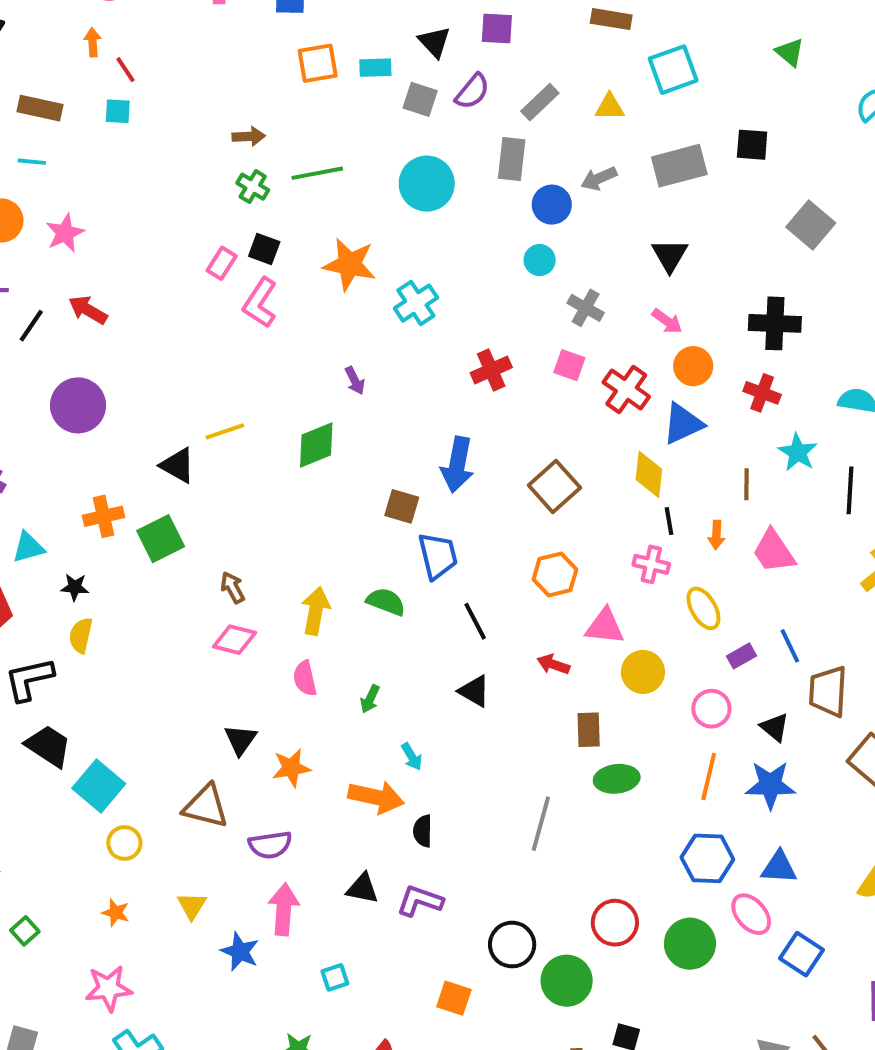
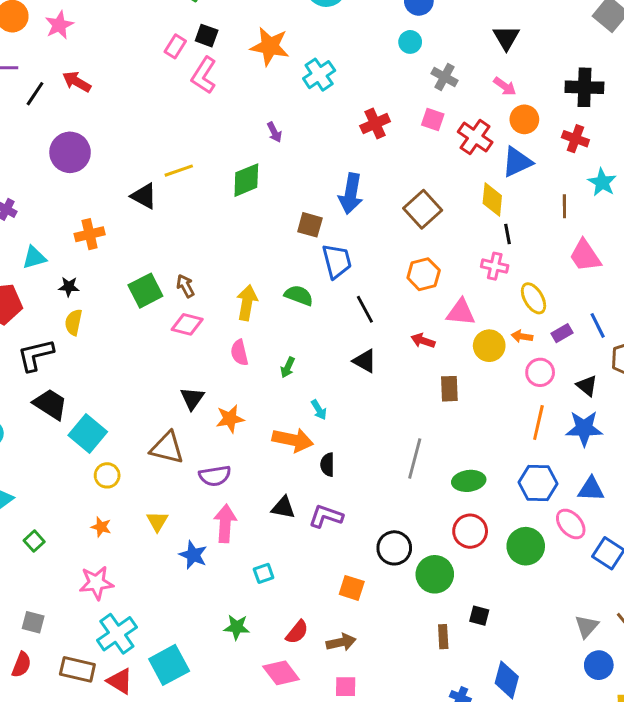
orange arrow: (716, 535) -> (522, 336), moved, turned 96
green square: (161, 539) -> (145, 291), moved
green ellipse: (617, 779) -> (469, 481), moved

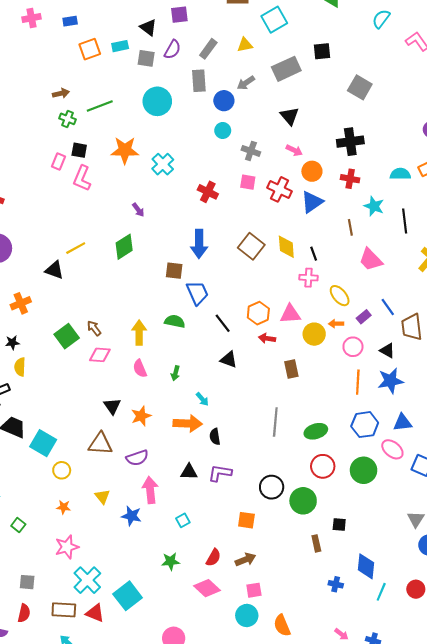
red cross: (375, 124) -> (208, 192), turned -30
yellow diamond: (492, 200) -> (286, 247), moved
orange hexagon: (424, 274) -> (258, 313), moved

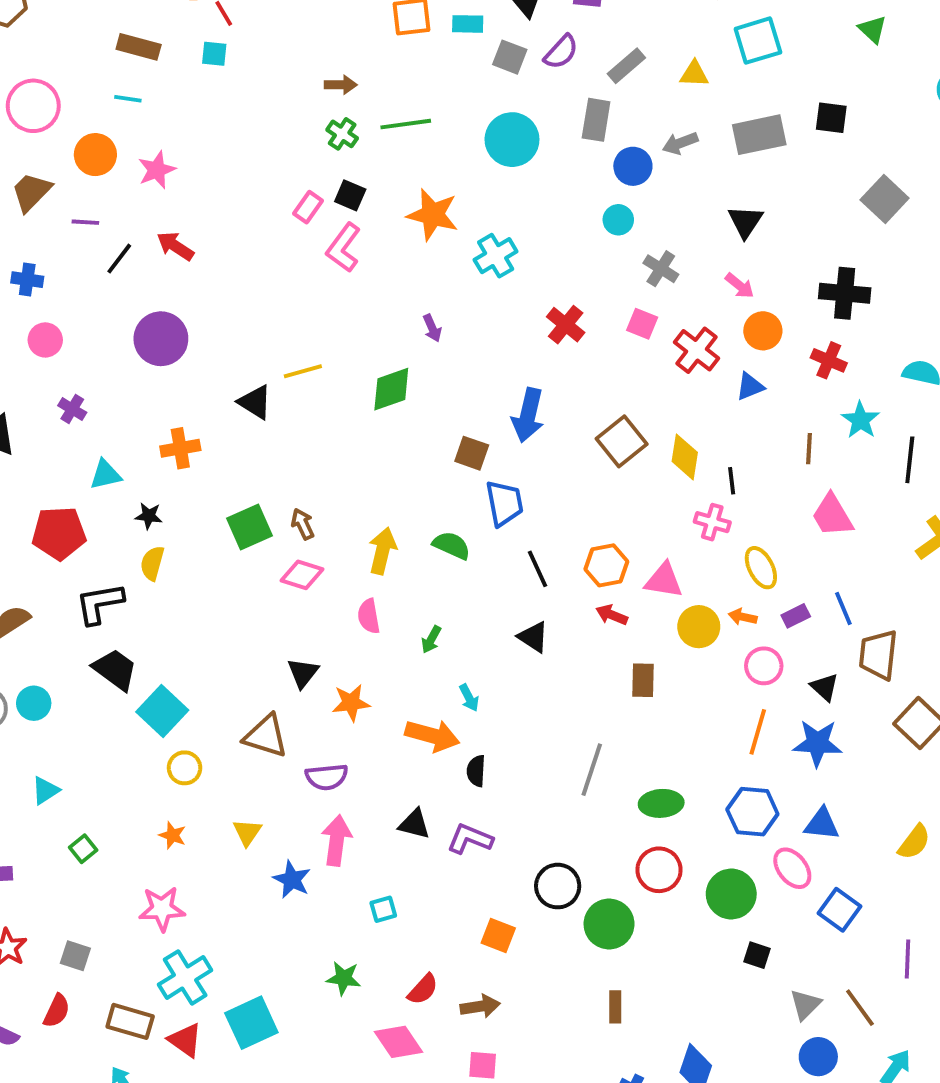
blue triangle: (312, 202) -> (750, 386), size x0.7
black square: (339, 524) -> (757, 955), moved

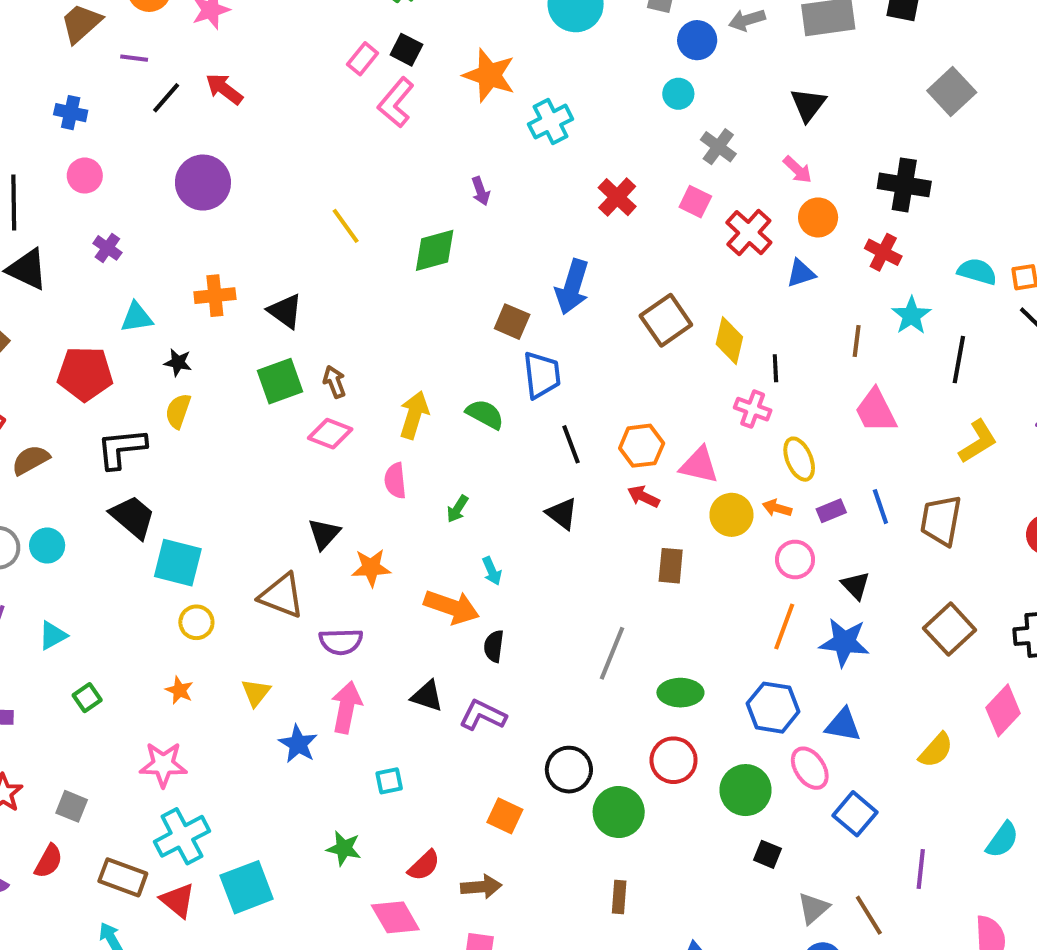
yellow line: (303, 371) -> (346, 226), turned 66
black triangle: (255, 402) -> (285, 311), moved
brown trapezoid: (878, 655) -> (941, 520), moved
cyan square: (162, 711) -> (178, 563), turned -33

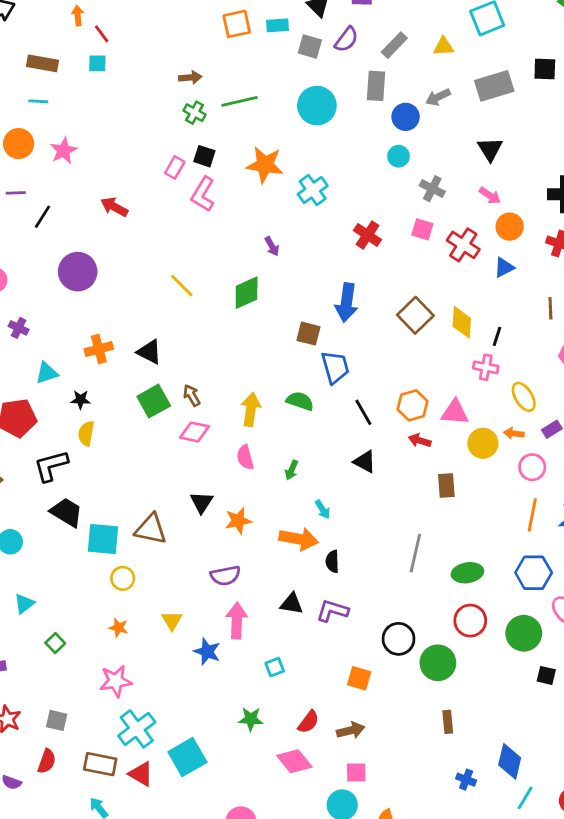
red arrow: (224, 89) -> (114, 207), moved
black line: (775, 368) -> (497, 336), turned 30
brown triangle: (282, 596) -> (151, 529), moved

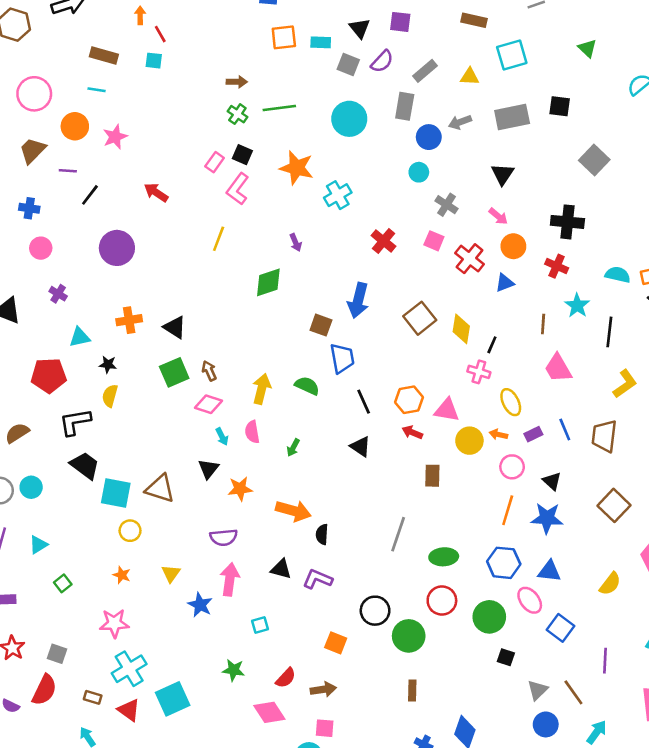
yellow line: (182, 286) -> (219, 239), moved, turned 60
cyan arrow: (323, 509) -> (222, 437), moved
red semicircle: (47, 761) -> (44, 690), size x1.4
brown rectangle: (100, 764) -> (93, 697), size x0.6

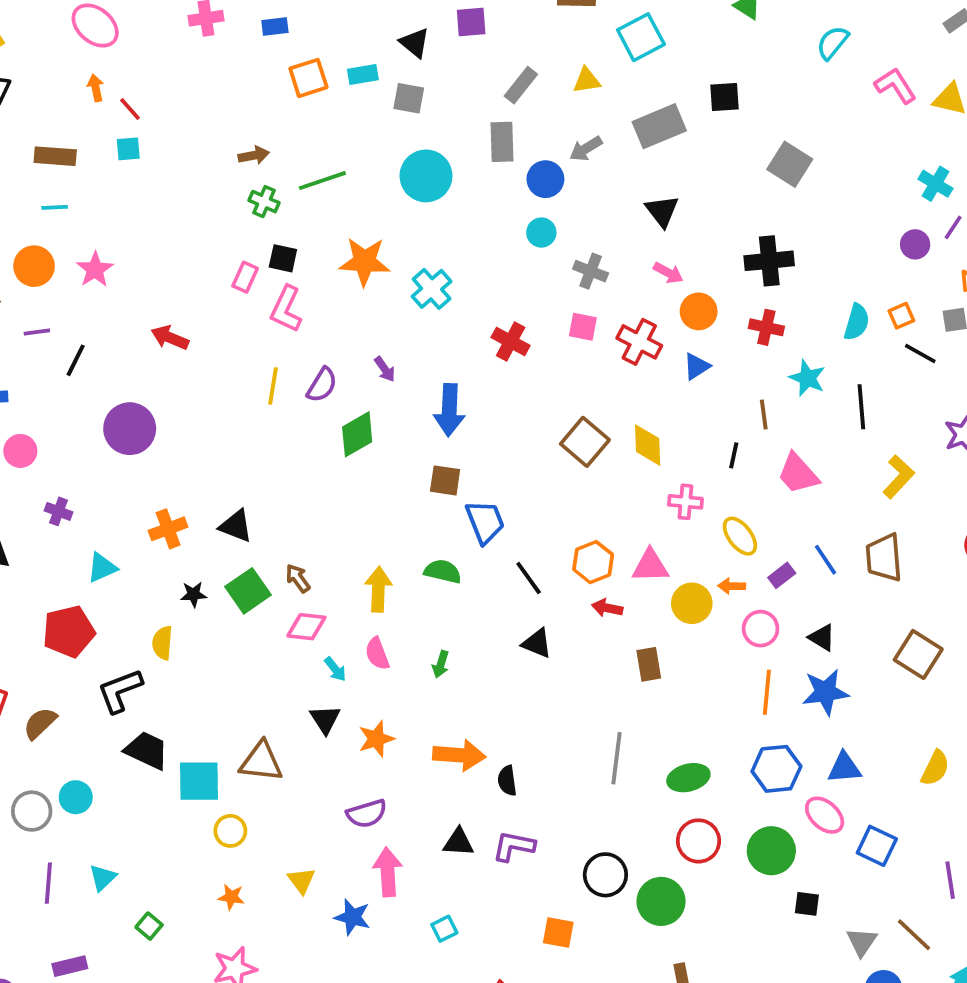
purple semicircle: (382, 61) -> (322, 385), moved
cyan semicircle: (618, 275) -> (857, 322), turned 105
blue arrow: (358, 300) -> (449, 410), moved
black line: (492, 345) -> (734, 455), moved
black star: (108, 365) -> (194, 594), moved

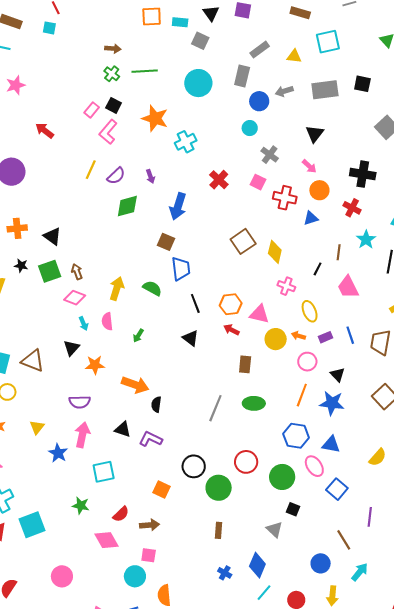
red cross: (639, 342) -> (285, 198), turned -30
green ellipse: (688, 778) -> (254, 403), moved
cyan square: (444, 929) -> (104, 472), size x1.6
gray triangle: (862, 942) -> (274, 529), moved, turned -36

